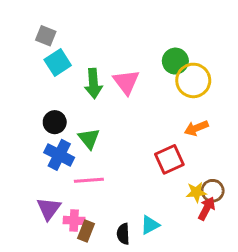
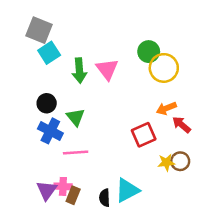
gray square: (46, 36) -> (39, 30), size x1.5
purple triangle: (49, 209) -> (47, 190), moved
red arrow: (207, 209) -> (181, 125), moved, turned -78
cyan triangle: (150, 225) -> (127, 190), size x1.5

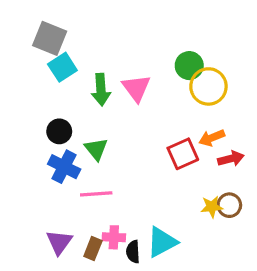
red arrow: (181, 125) -> (231, 159), turned 126
red square: (144, 135) -> (183, 154), moved
pink cross: (63, 186) -> (114, 237), moved

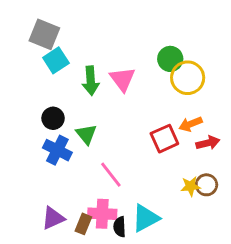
pink line: (96, 194) -> (111, 175), moved, turned 56
pink cross: (114, 237) -> (102, 214), size x1.4
purple triangle: (59, 242) -> (53, 218), turned 30

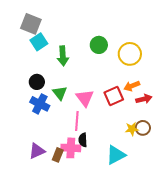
green circle: (170, 59) -> (99, 45), moved
pink triangle: (122, 79) -> (85, 98), moved
pink line: (111, 175) -> (77, 121), turned 42
cyan triangle: (146, 218) -> (116, 155), moved
black semicircle: (120, 227) -> (83, 140), moved

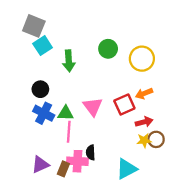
green triangle: (60, 93) -> (65, 113), moved, turned -49
red arrow: (144, 99) -> (144, 122), moved
pink line: (77, 121) -> (69, 132), moved

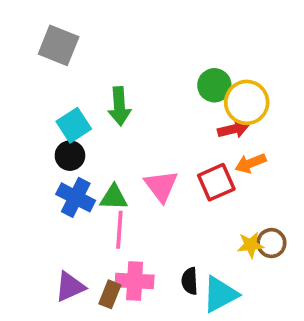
cyan square: (43, 46) -> (74, 125), moved
green circle: (108, 49) -> (214, 85), moved
red arrow: (144, 122) -> (233, 129), moved
black semicircle: (91, 152) -> (190, 281), moved

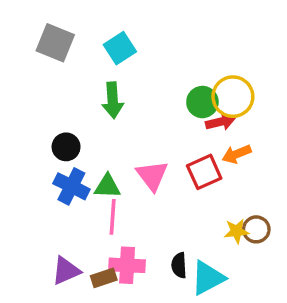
green circle: (214, 85) -> (202, 102), moved
cyan square: (74, 125) -> (120, 48), moved
brown rectangle: (110, 294) -> (104, 278), turned 50

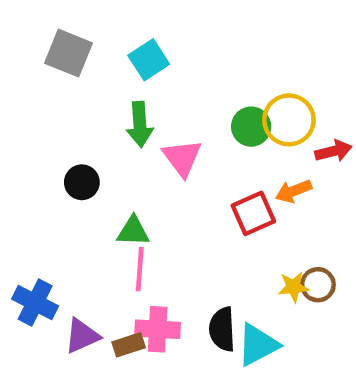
red arrow: (220, 122) -> (334, 151), moved
pink triangle: (152, 176) -> (182, 158), moved
blue cross: (71, 186) -> (35, 303), moved
black semicircle: (179, 265) -> (222, 329), size x1.4

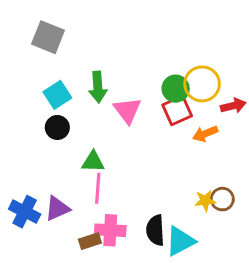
cyan square: (149, 60) -> (57, 95), moved
red square: (253, 213) -> (177, 110), moved
purple triangle: (82, 336) -> (57, 208), moved

